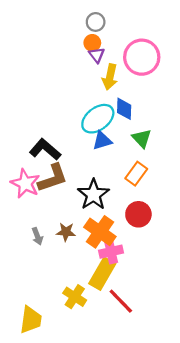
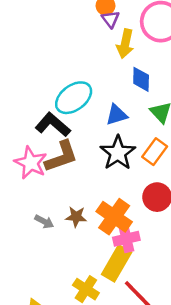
cyan ellipse: (98, 119) -> (74, 98), moved
black star: (93, 194) -> (118, 153), moved
gray arrow: (37, 236) -> (44, 222), turned -42

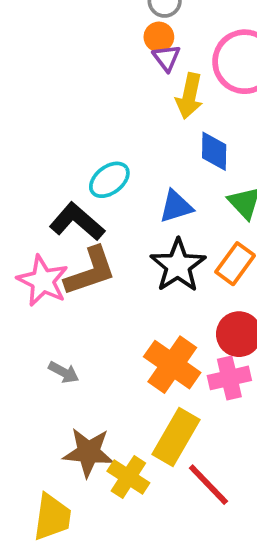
cyan ellipse: (74, 98) -> (109, 180), size x0.7
brown star: (76, 217) -> (88, 452), moved, size x1.5
pink cross: (126, 239) -> (229, 378), moved

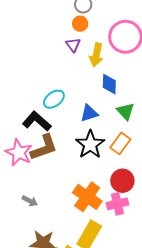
purple triangle: (167, 58) -> (73, 45), moved

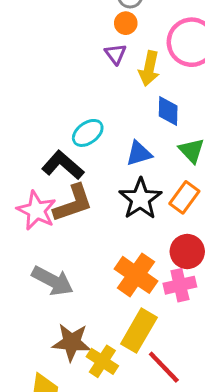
gray arrow: (30, 201) -> (53, 281), size x1.8

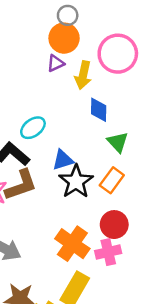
orange circle: (126, 23) -> (64, 38), size x1.6
purple triangle: (115, 54) -> (56, 63), turned 42
blue triangle: (139, 153) -> (63, 160), moved

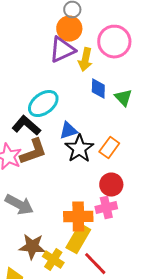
purple triangle: (56, 63) -> (62, 50), size x1.8
cyan ellipse: (33, 128) -> (43, 104), size x1.4
green triangle: (118, 142) -> (123, 98), moved
orange cross: (72, 244) -> (78, 217), moved, turned -36

